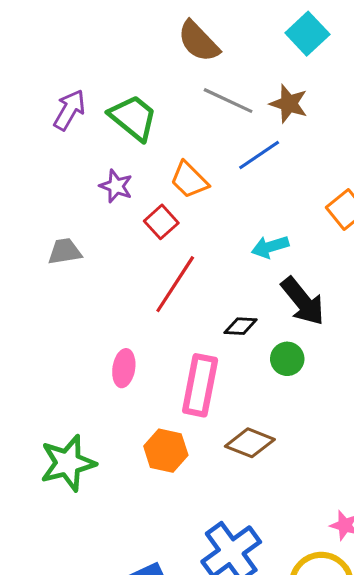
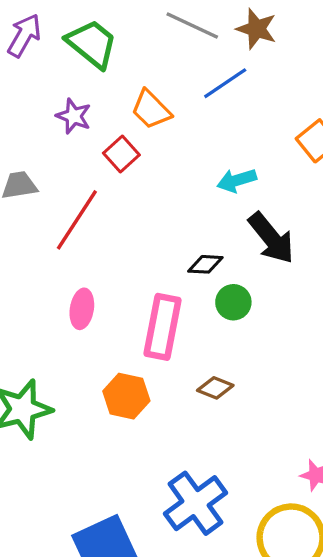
red line: (175, 284) -> (77, 220), moved
green circle: (287, 359) -> (233, 302), moved
brown diamond: (250, 443) -> (215, 388), size x0.7

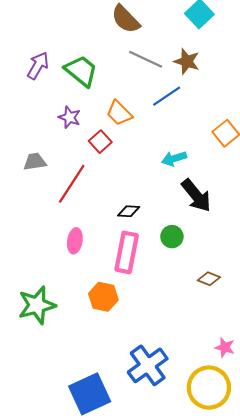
black diamond: (205, 264) -> (129, 211), moved
brown diamond: (215, 388) -> (209, 279), moved

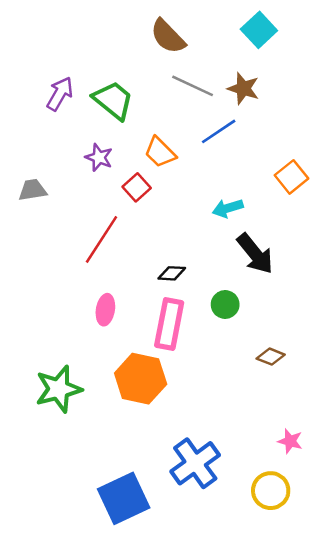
gray trapezoid: (35, 162) -> (33, 190), moved
orange hexagon: (103, 297) -> (141, 379), size x1.4
yellow circle: (209, 388) -> (271, 491), size x0.7

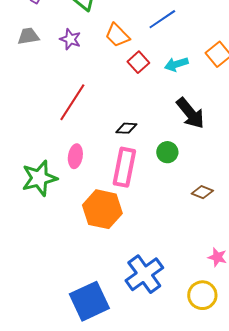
red square: (137, 187) -> (138, 62), moved
gray trapezoid: (33, 190) -> (28, 36), moved
cyan arrow: (228, 208) -> (176, 64), moved
green star: (59, 389) -> (39, 178), moved

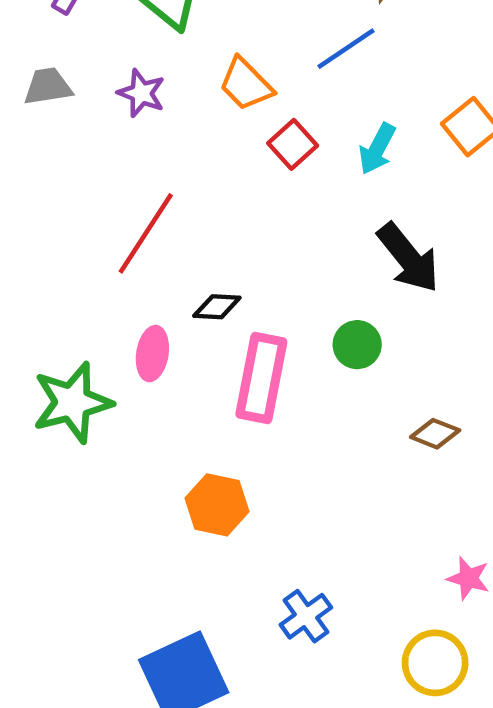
cyan arrow: (176, 64) -> (377, 149), turned -45
black diamond: (126, 128) -> (217, 307), moved
orange hexagon: (102, 209) -> (217, 505), moved, size x0.7
blue cross: (144, 274) -> (306, 616), size x0.6

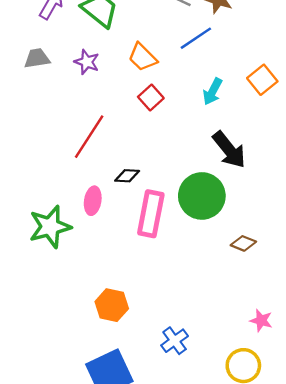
red square: (293, 144) -> (151, 98), moved
green circle: (357, 345) -> (202, 196), size x1.8
orange hexagon: (217, 505) -> (112, 305), moved

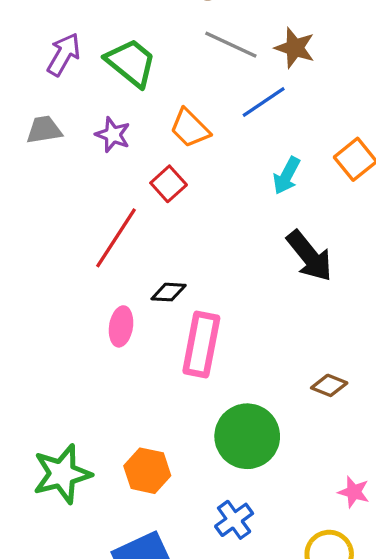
red square: (151, 98) -> (169, 184), moved
green circle: (202, 196) -> (247, 436), moved
green star: (50, 227) -> (62, 474), moved

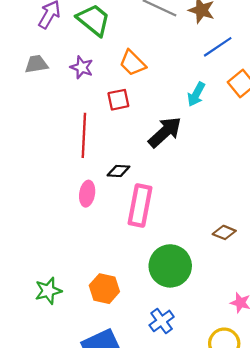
blue line: (264, 102) -> (218, 47), moved
red square: (169, 184) -> (118, 100), turned 30
red line: (116, 238) -> (84, 135), turned -30
black arrow: (309, 256) -> (165, 132), moved, turned -93
green star: (62, 474) -> (48, 291), size x0.7

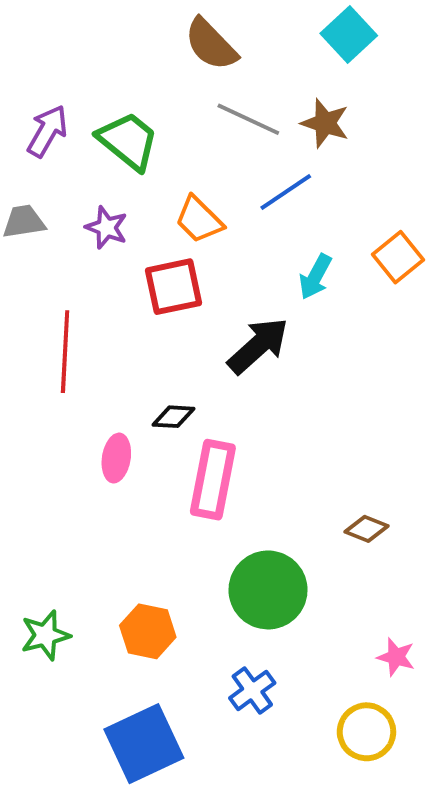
blue line: (218, 47) -> (286, 192), moved
red square: (118, 100) -> (173, 287), size x1.4
red line: (84, 135) -> (65, 352), moved

